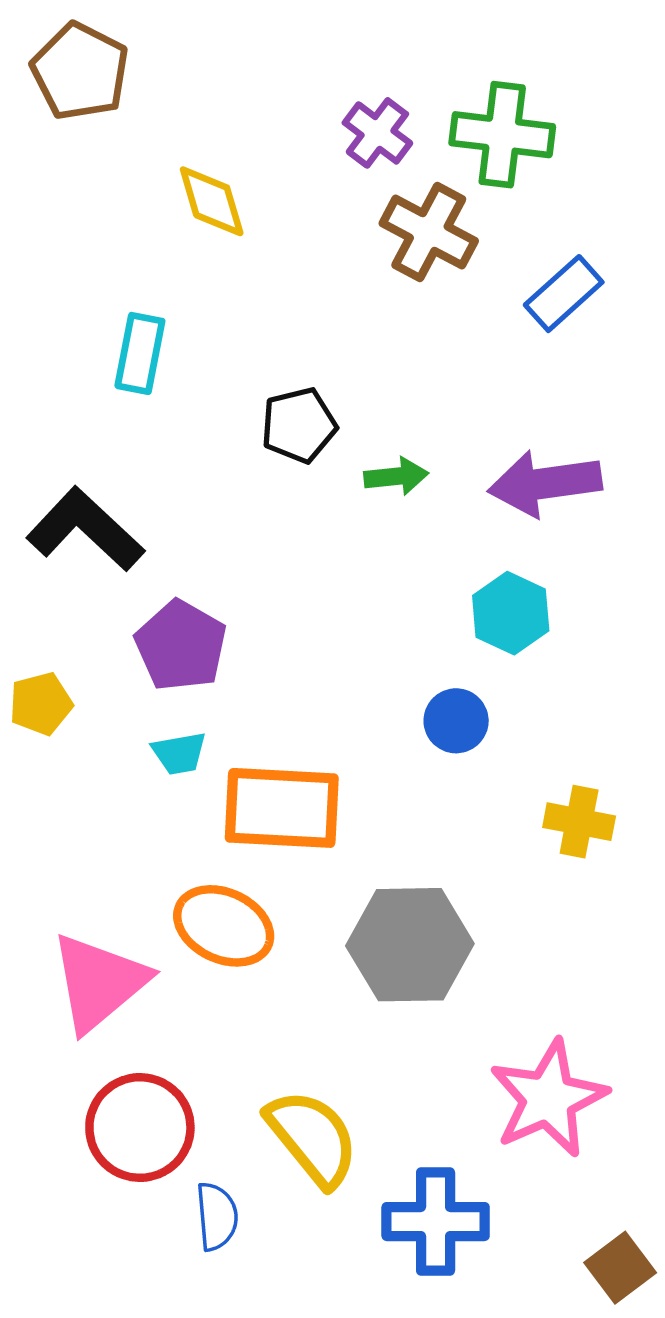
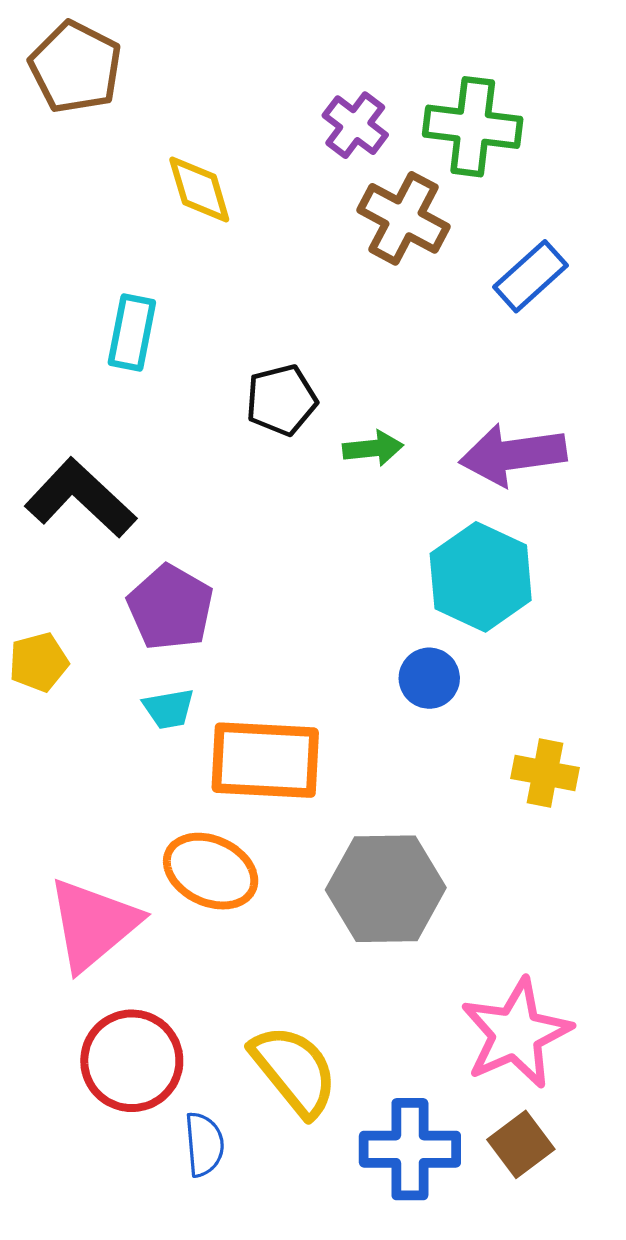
cyan hexagon: (511, 613) -> (481, 577), size x1.4
brown square: (620, 1268) -> (521, 1144), moved

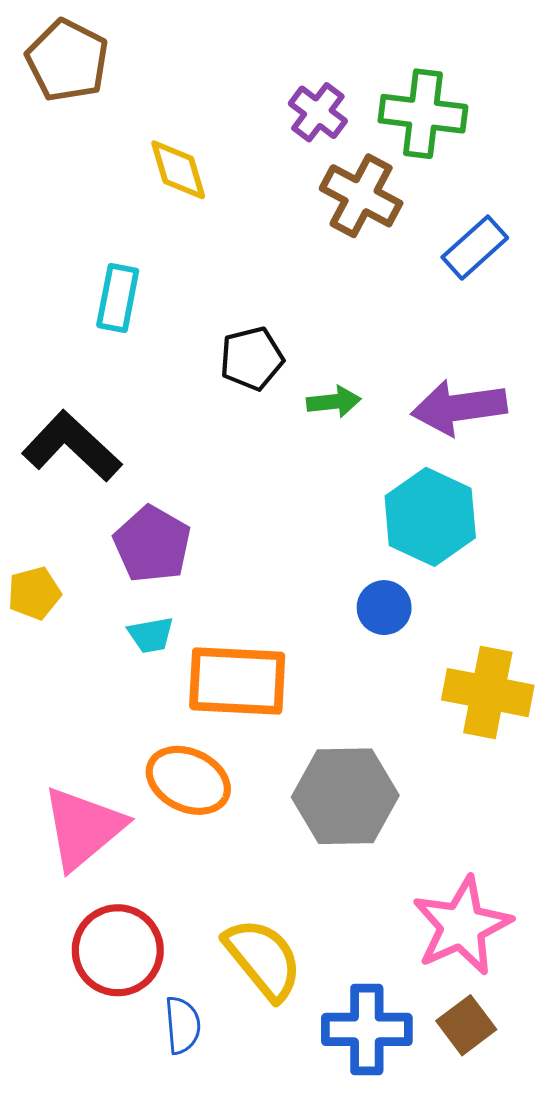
yellow cross: (545, 773) -> (488, 693), size x1.5

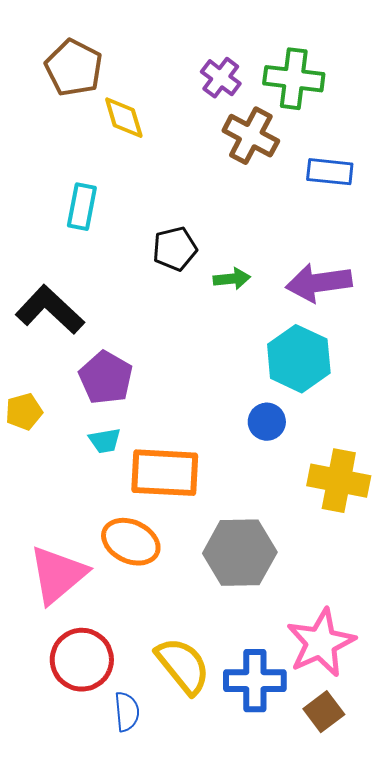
brown pentagon: (67, 60) -> (74, 68), moved
blue rectangle: (475, 248) -> (330, 172), turned 48
blue cross: (367, 1029) -> (255, 681), moved

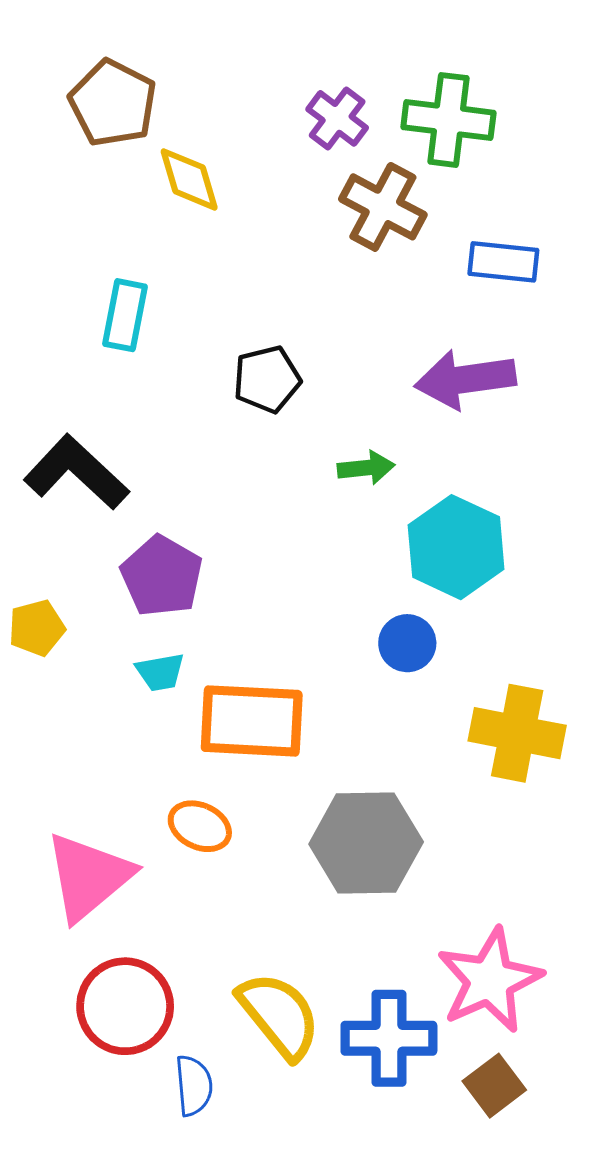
green arrow: (232, 279) -> (366, 468), moved
purple arrow: (319, 283) -> (465, 379), moved
orange ellipse: (131, 542) -> (200, 826), size x0.7

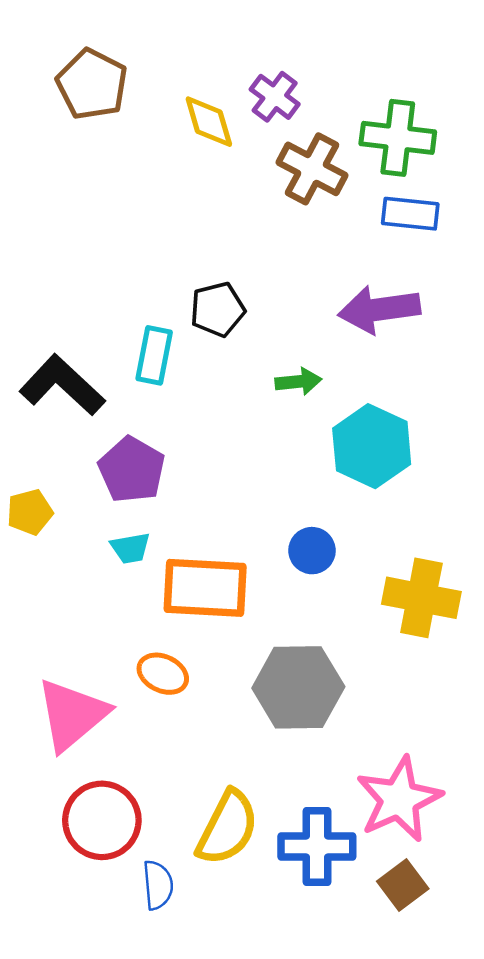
green cross: (448, 120) -> (398, 138), moved
yellow diamond: (189, 179) -> (209, 122), moved
cyan rectangle: (125, 315) -> (154, 355), moved
blue circle: (407, 643) -> (312, 551), moved
yellow semicircle: (279, 1015) -> (227, 828), turned 66

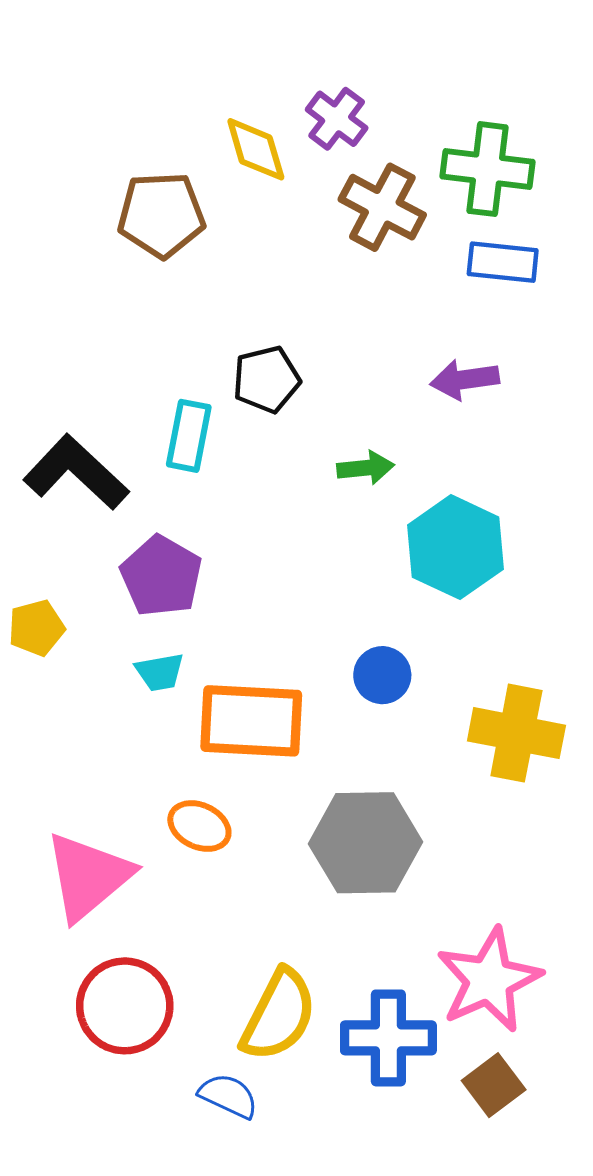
brown pentagon: (92, 84) -> (161, 215), moved, turned -30
purple arrow: (379, 309) -> (465, 379), size x0.7
blue semicircle: (158, 885) -> (228, 1096), moved, turned -60

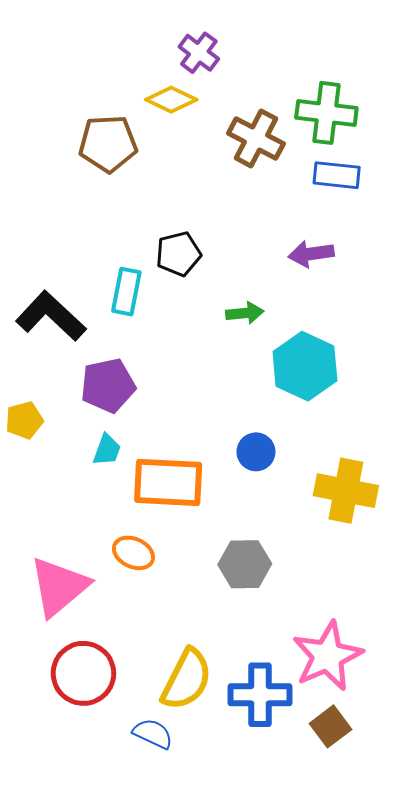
purple cross: (337, 119) -> (199, 53), moved
yellow diamond: (256, 149) -> (171, 100), turned -48
purple pentagon: (161, 576) -> (108, 386), turned 30
cyan trapezoid: (160, 672) -> (107, 450), turned -60
gray hexagon: (366, 843) -> (245, 564), size x0.7

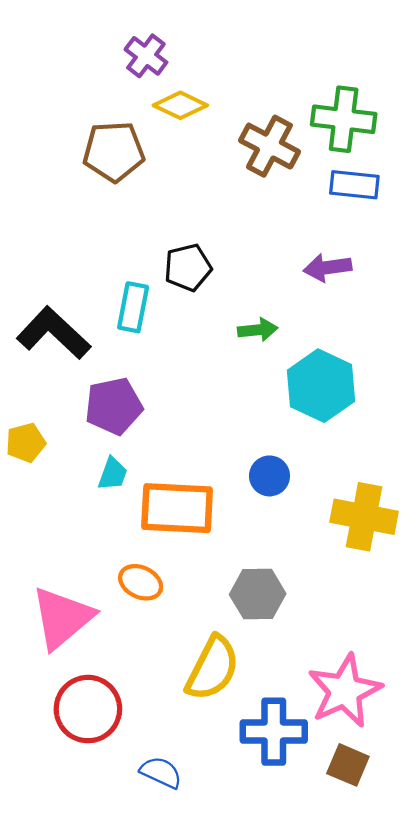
purple cross: (199, 53) -> (146, 56), moved
yellow semicircle: (187, 679) -> (213, 668), moved
brown square: (330, 726) -> (348, 765), turned -30

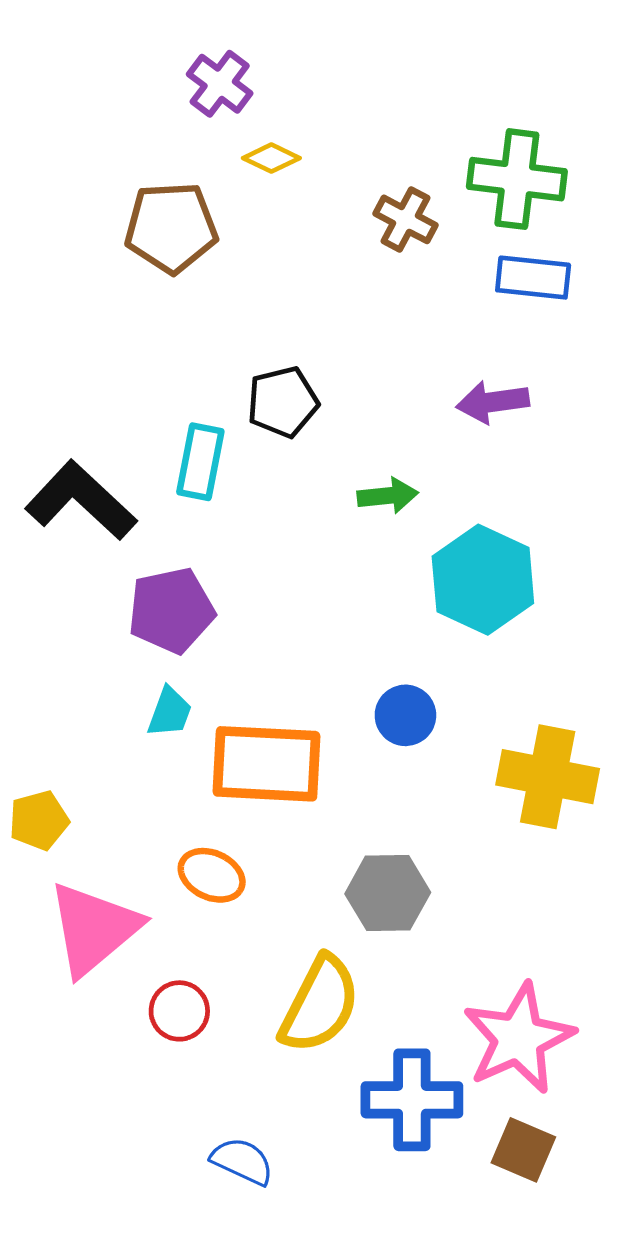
yellow diamond: (180, 105) -> (271, 158), size x0.7
brown cross: (269, 146) -> (405, 219), size x0.7
yellow pentagon: (26, 443) -> (39, 820), moved
red circle: (88, 709) -> (179, 1011), moved, size x0.6

